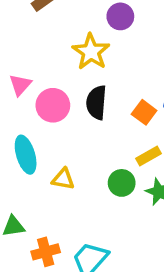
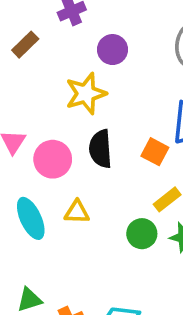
yellow star: (91, 52) -> (86, 94), turned 30
yellow triangle: (63, 179) -> (77, 212), moved

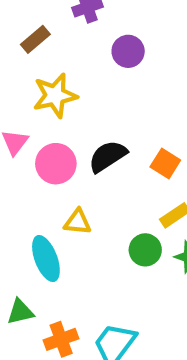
yellow star: (86, 94) -> (55, 95), moved
black semicircle: (100, 149) -> (108, 156), turned 57
cyan ellipse: (31, 218) -> (46, 259), moved

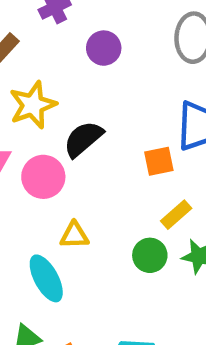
black semicircle: (108, 156) -> (83, 139), moved
orange square: (165, 164) -> (159, 161), turned -36

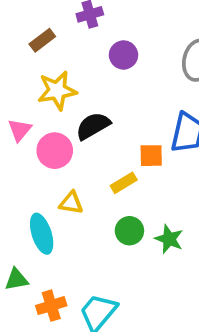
yellow rectangle: (176, 215) -> (124, 183), moved

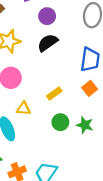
black semicircle: (93, 126) -> (48, 43), moved
orange square: (151, 156) -> (90, 88), moved, turned -32

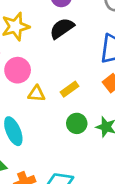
yellow triangle: (24, 109) -> (37, 94), moved

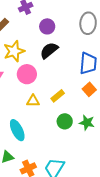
pink circle: (18, 70) -> (27, 74), moved

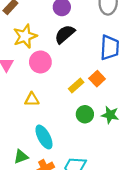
orange square: (89, 89) -> (97, 79), moved
yellow triangle: (33, 101) -> (32, 99), moved
cyan ellipse: (17, 130) -> (44, 137), moved

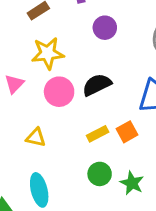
black semicircle: (65, 34) -> (97, 85), moved

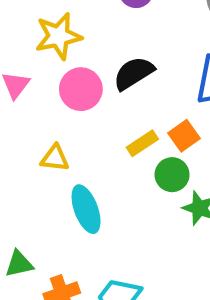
green circle: (100, 174) -> (172, 175), moved
cyan ellipse: (39, 190) -> (86, 209), moved

